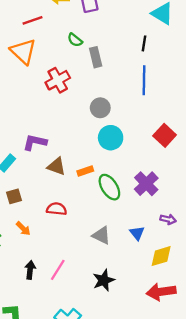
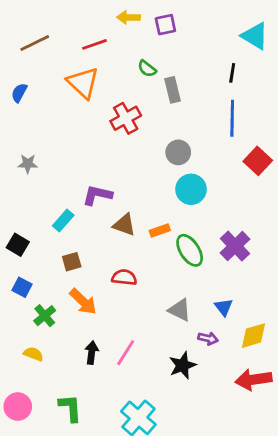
red square: (165, 135) -> (258, 161), moved
purple arrow: (168, 219) -> (208, 338), moved
orange arrow: (23, 228) -> (83, 301), size x1.5

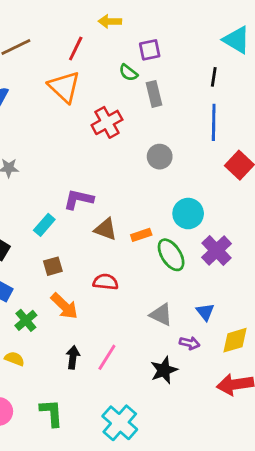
purple square: (165, 25) -> (150, 50), moved
red line: (94, 44) -> (76, 48), turned -45
cyan circle: (191, 189) -> (188, 214), moved

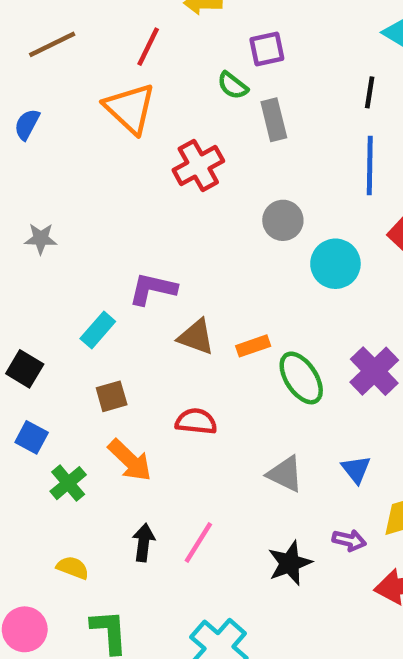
cyan circle: (188, 214) -> (335, 264), moved
purple arrow: (190, 343) -> (349, 540), moved
yellow semicircle: (14, 359) -> (73, 568), moved

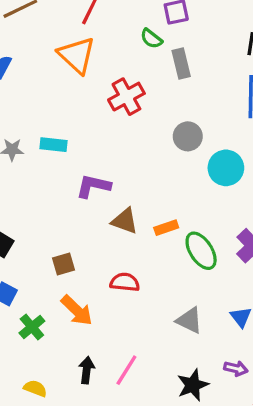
cyan rectangle: (98, 330) -> (53, 145), moved, turned 55

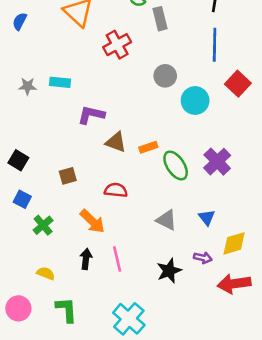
orange arrow: (77, 310) -> (92, 221), moved
pink line: (126, 370) -> (117, 259), turned -45

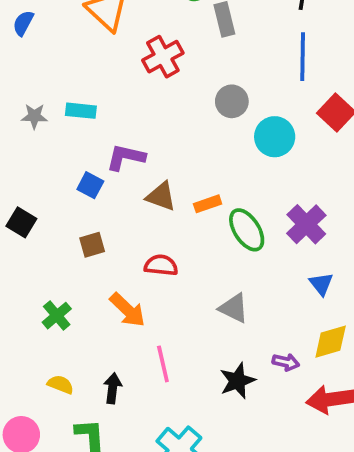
blue square: (22, 199) -> (90, 185), moved
blue triangle: (207, 217) -> (321, 284), moved
black arrow: (86, 259) -> (113, 388), moved

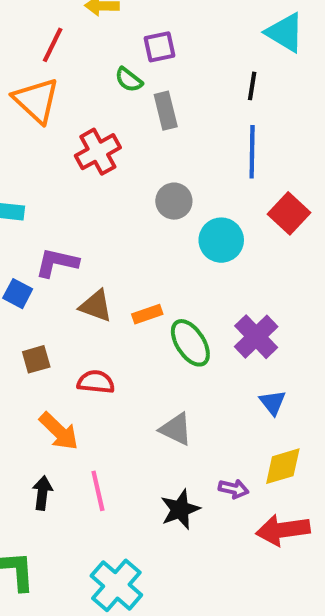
brown square: (92, 245) -> (36, 359), moved
black arrow: (113, 388) -> (42, 493), moved

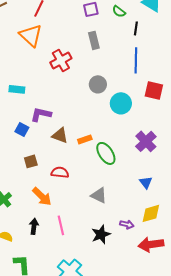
green semicircle: (129, 80) -> (119, 11), moved
red square: (289, 213) -> (154, 90), turned -30
purple cross: (256, 337) -> (146, 141), moved

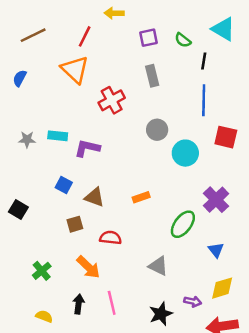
purple L-shape: (41, 114) -> (87, 148), moved
brown triangle: (60, 135) -> (95, 197), moved
green ellipse: (106, 153) -> (183, 224), moved, turned 70

